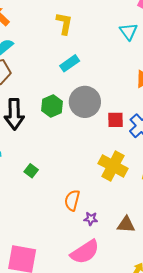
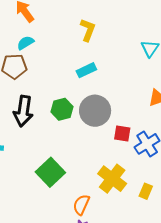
green square: (31, 171) -> (50, 172), moved, size x2.0
orange semicircle: (72, 200) -> (81, 205), moved

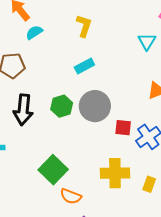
cyan semicircle: (26, 43) -> (34, 32), moved
yellow cross: (112, 179) -> (115, 173), turned -36
orange semicircle: (81, 205) -> (71, 196), moved, turned -90

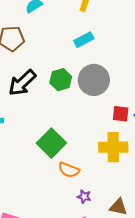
black arrow: (23, 110) -> (22, 83), turned 40
red square: (123, 128) -> (121, 114), moved

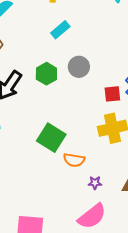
gray circle: (94, 80) -> (79, 67), size x0.7

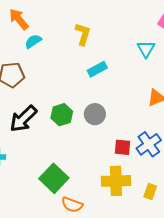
cyan rectangle: (60, 30) -> (97, 69), moved

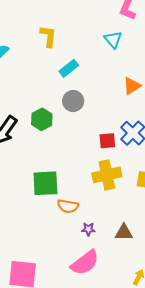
gray circle: (95, 114) -> (73, 101), moved
green square: (54, 178) -> (45, 183), turned -36

